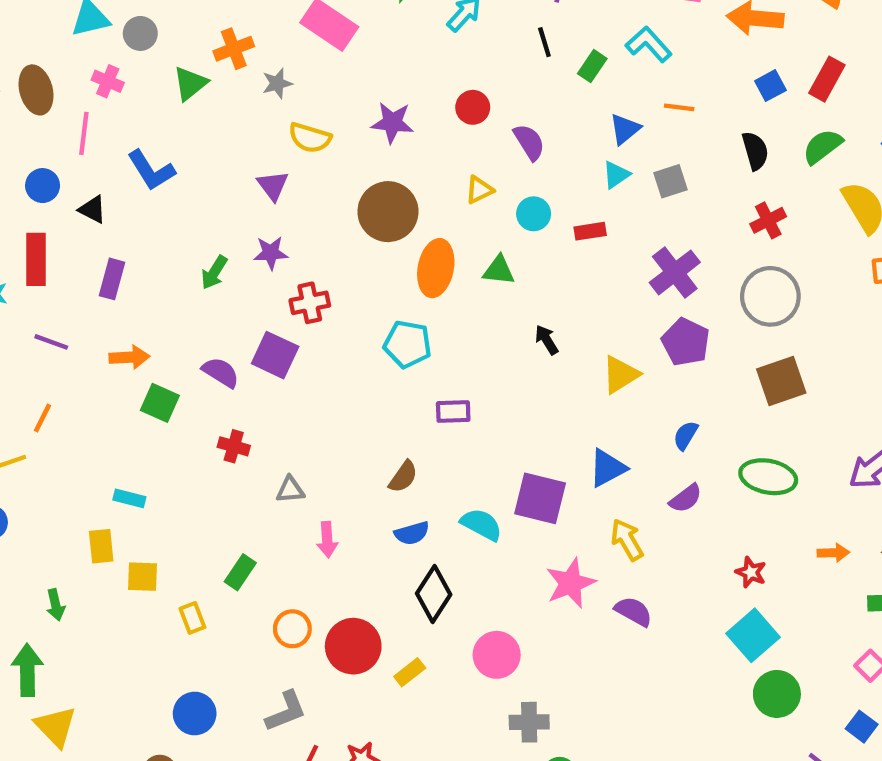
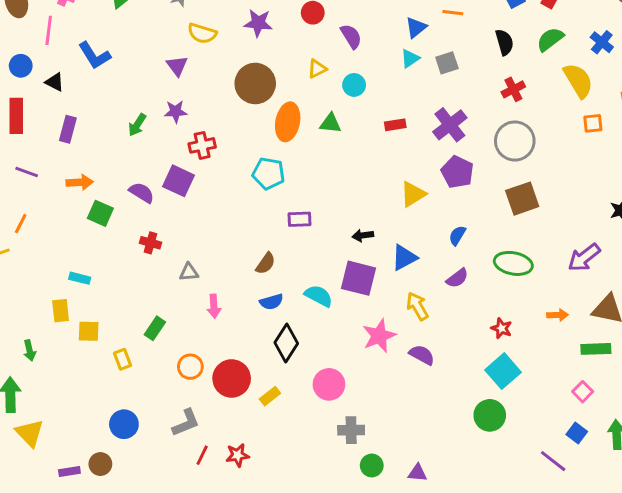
red rectangle: (590, 231) -> (395, 125), moved
black arrow: (547, 340) -> (363, 235), moved, turned -66
green circle: (777, 694) -> (490, 415), moved

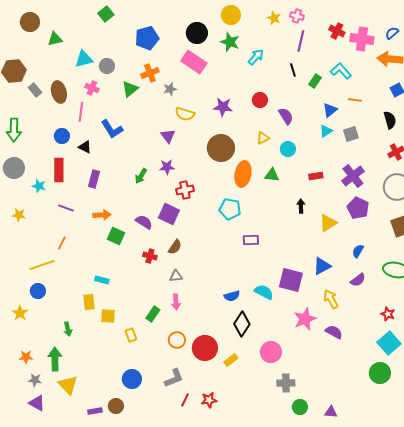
black arrow: (363, 235) -> (301, 206), moved, turned 96
brown semicircle: (266, 263) -> (175, 247), moved
pink arrow: (214, 306) -> (176, 302), moved

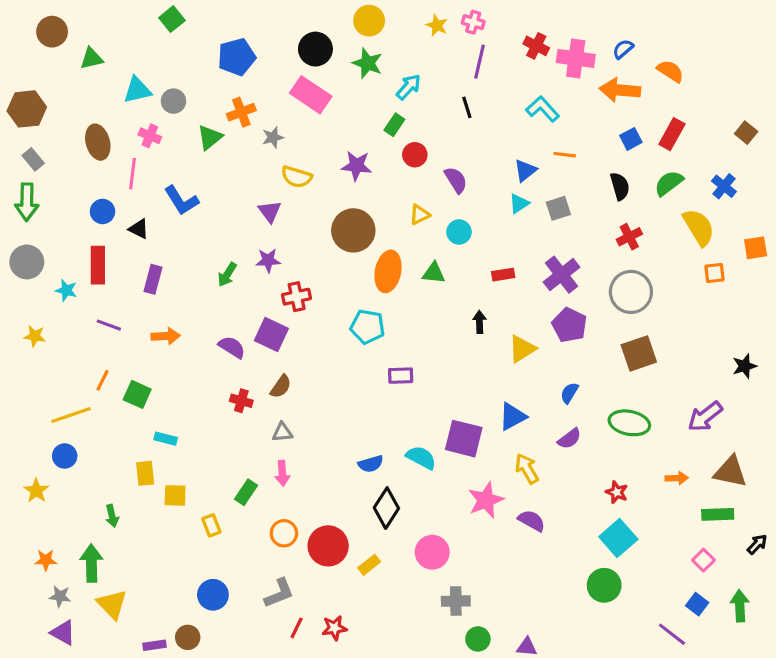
green rectangle: (315, 81) -> (394, 125), moved
gray rectangle: (35, 90) -> (33, 159), moved
green square: (116, 236) -> (137, 394), moved

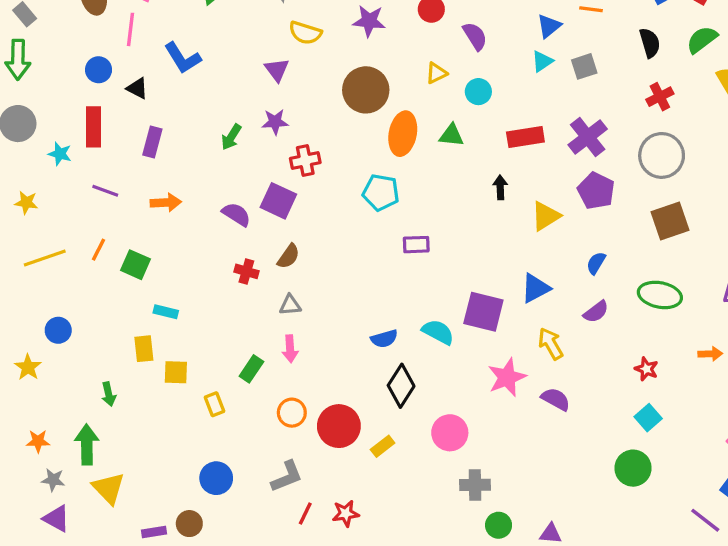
red rectangle: (503, 275) -> (525, 137), size x1.5
yellow line: (71, 415) -> (45, 258), moved
cyan square: (618, 538) -> (648, 418), size x0.7

